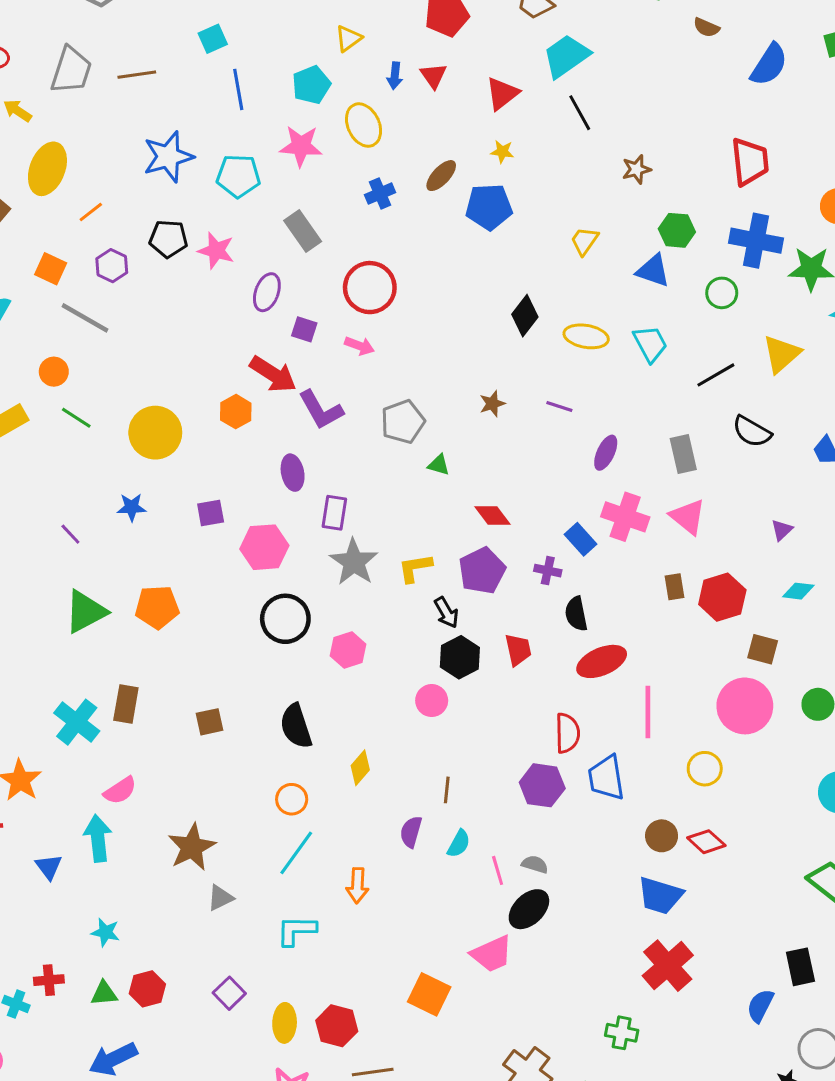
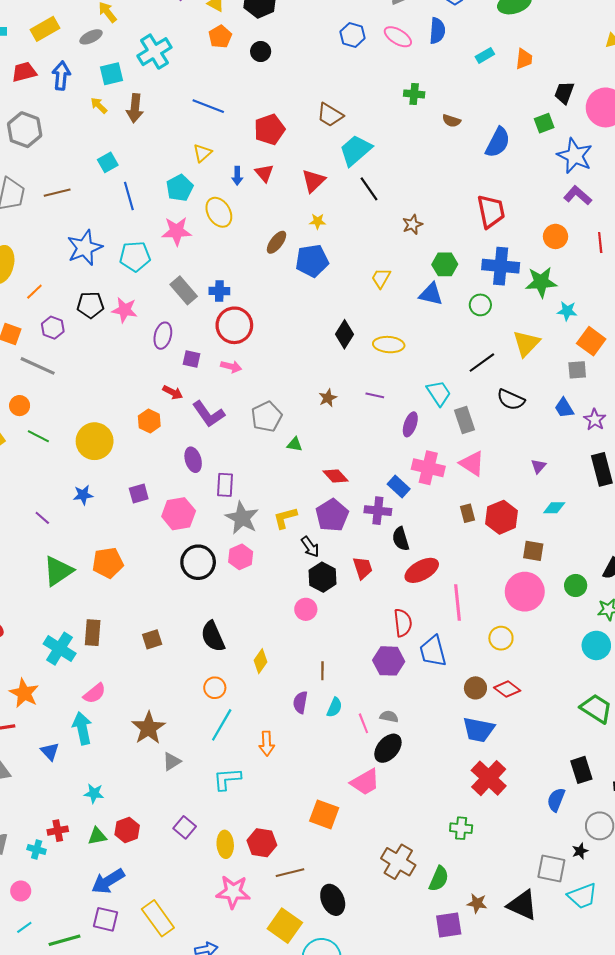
blue cross: (380, 194) -> (219, 291), moved, turned 30
cyan trapezoid: (650, 344) -> (439, 393), moved
red arrow: (273, 374) -> (173, 392), size x0.6
purple cross: (548, 571) -> (378, 511), size x1.4
pink hexagon: (348, 650) -> (241, 557), moved

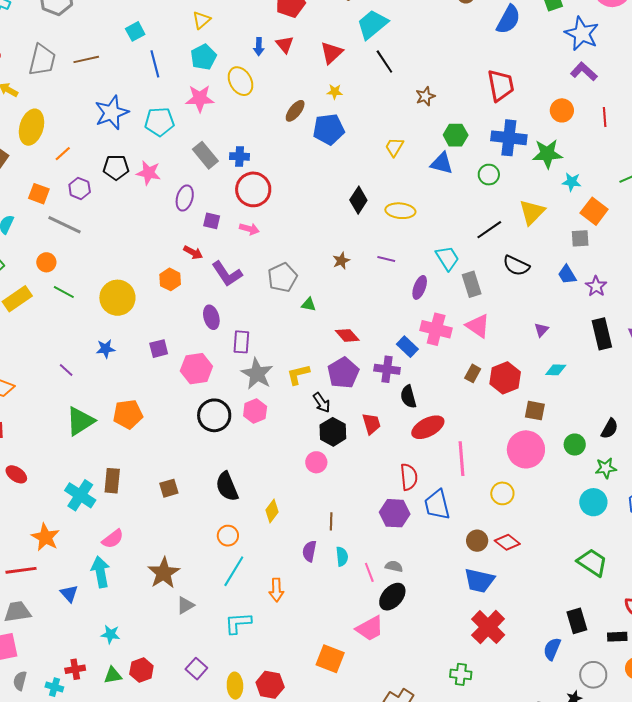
yellow triangle: (202, 153) -> (201, 20), moved
brown rectangle: (468, 513) -> (473, 373), turned 42
cyan semicircle: (334, 707) -> (342, 557), turned -30

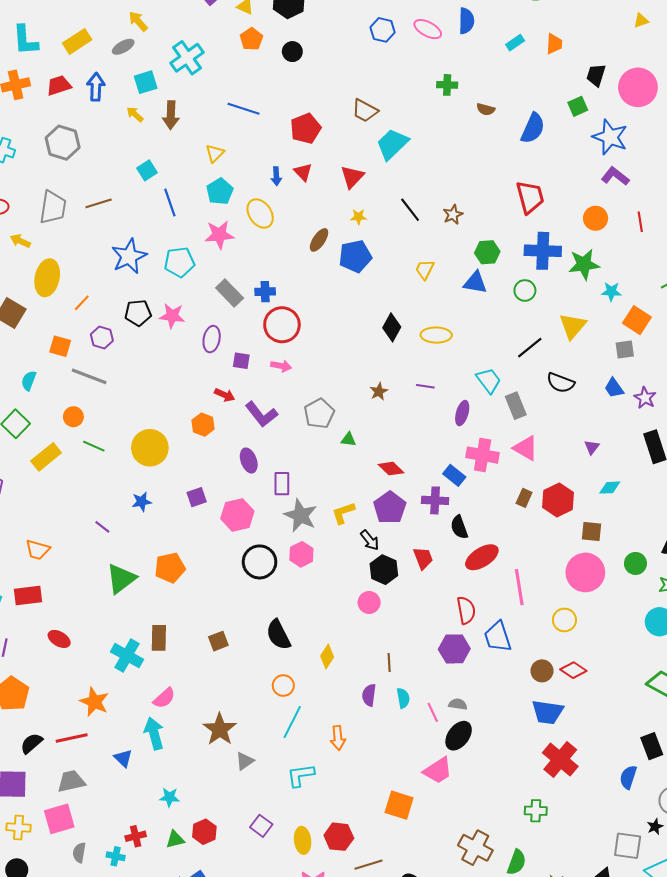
black line: (384, 62) -> (410, 210), moved

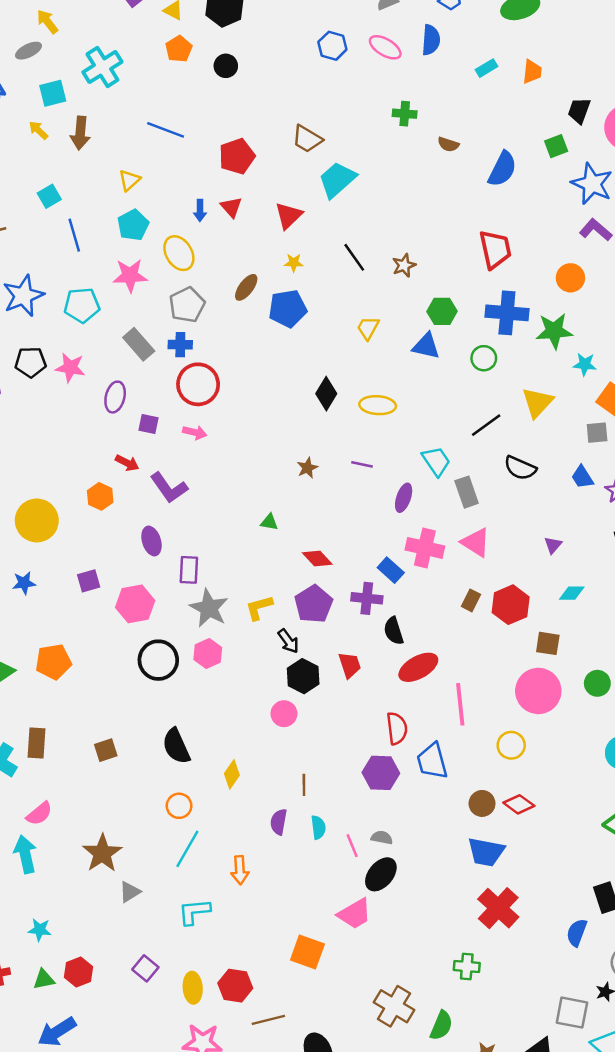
gray pentagon: (319, 414) -> (187, 305), moved

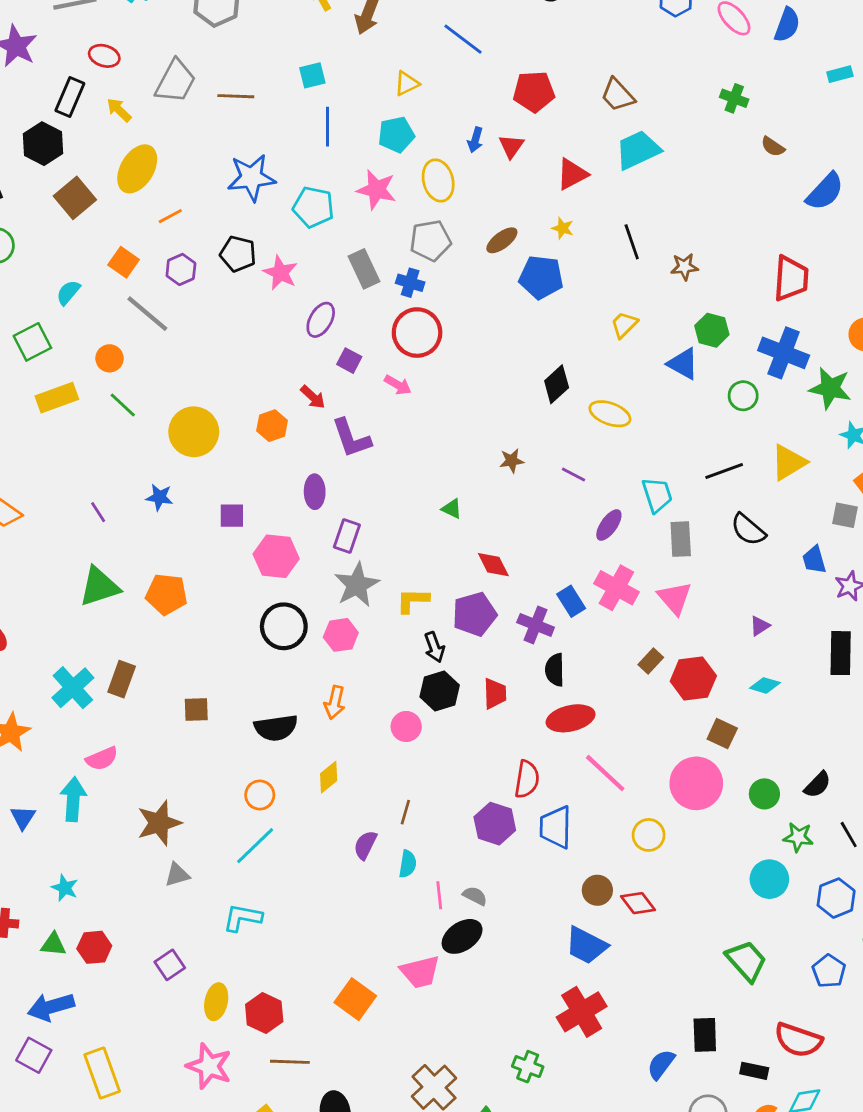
pink line: (460, 704) -> (605, 773), turned -57
black semicircle: (176, 746) -> (276, 728), turned -90
orange arrow: (240, 870) -> (335, 702), moved

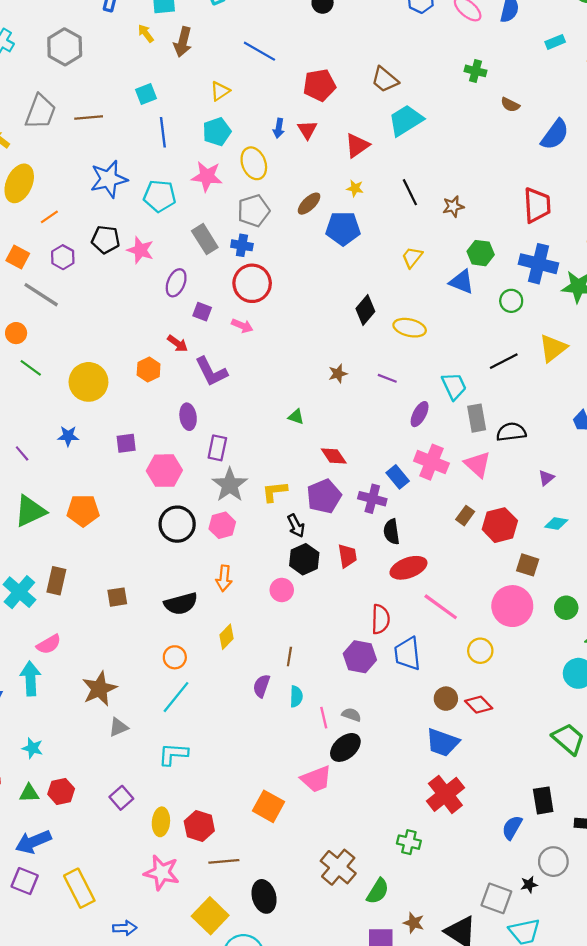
black semicircle: (748, 530) -> (511, 432), moved, turned 140

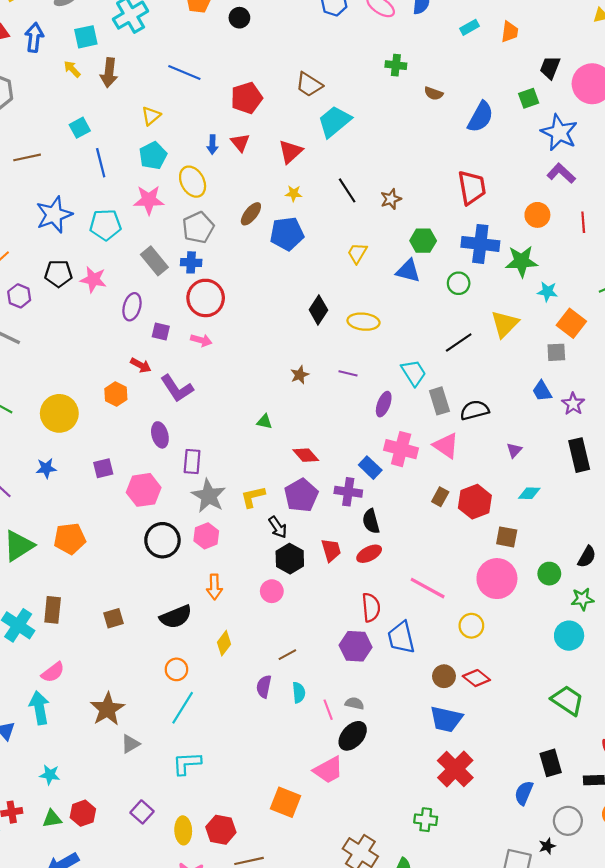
red ellipse: (408, 568) -> (369, 554), moved, size x0.7
brown line: (289, 656) -> (287, 655), turned 60

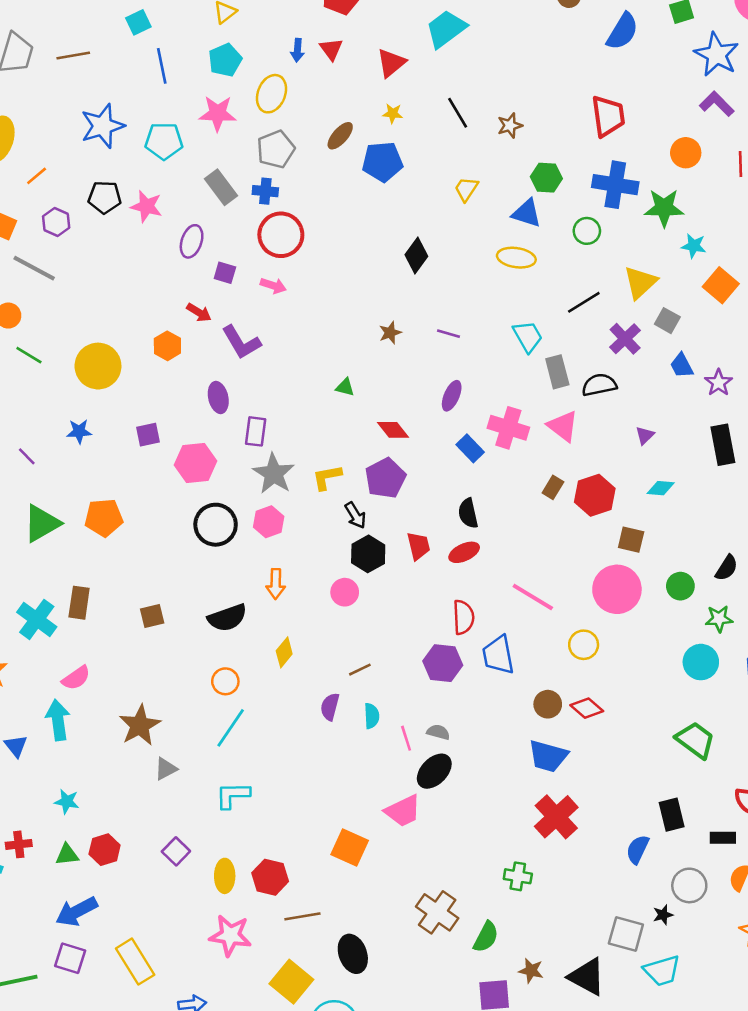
yellow ellipse: (193, 182) -> (271, 94), turned 48
yellow ellipse: (363, 322) -> (516, 258), moved
gray square: (556, 352) -> (667, 321), moved, turned 30
purple ellipse: (384, 404) -> (452, 396), moved
purple cross: (348, 492) -> (625, 339), moved, turned 36

